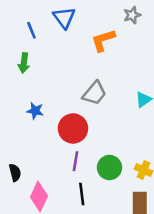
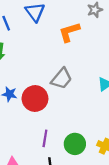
red circle: (73, 128) -> (35, 99), moved

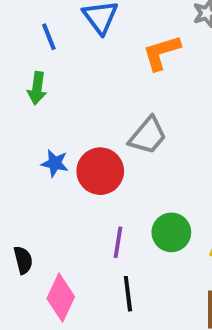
green circle: (75, 144) -> (171, 232), moved

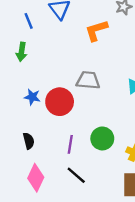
gray trapezoid: (148, 136) -> (88, 80), turned -125
black semicircle: (23, 260) -> (29, 141), moved
black line: (128, 294) -> (76, 175), turned -42

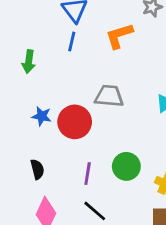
blue line: (29, 21) -> (72, 42), moved, turned 35

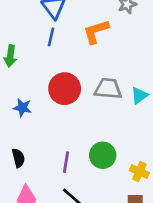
gray trapezoid: (109, 96) -> (108, 89), moved
red circle: (75, 122) -> (65, 89), moved

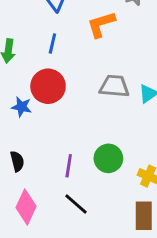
blue line: (51, 37) -> (52, 44), moved
red circle: (65, 89) -> (48, 86), moved

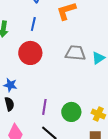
blue star: (22, 107) -> (10, 85), moved
green circle: (108, 158) -> (71, 112), moved

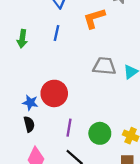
red circle: (30, 53) -> (54, 93), moved

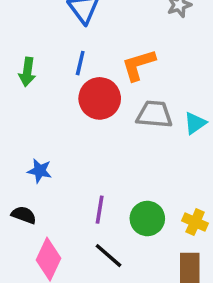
orange L-shape: (94, 18) -> (139, 65), moved
red circle: (54, 93) -> (100, 98), moved
black semicircle: (29, 124) -> (24, 215), moved, turned -56

